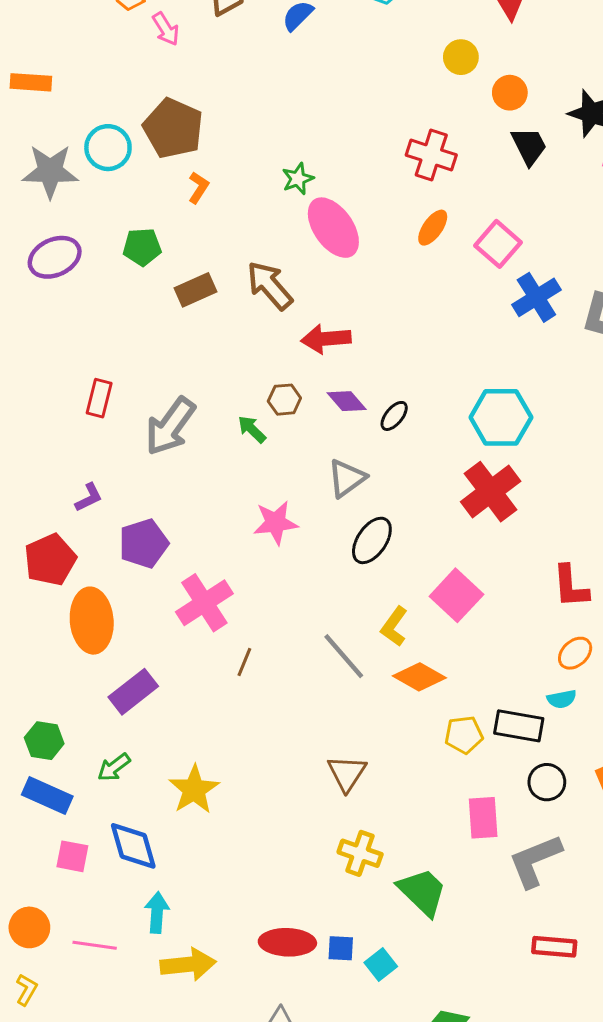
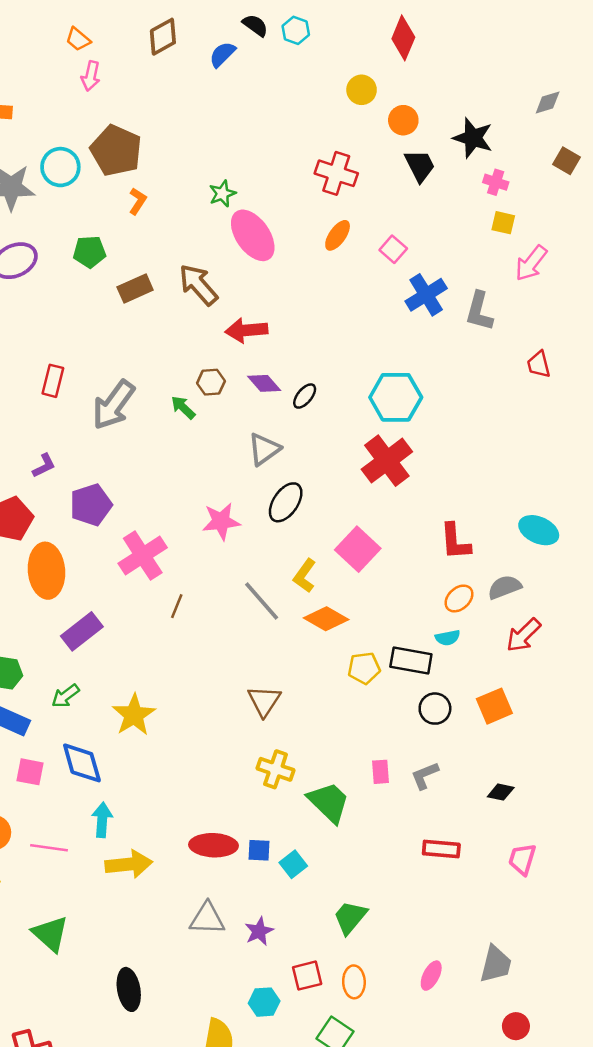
pink arrow: (166, 29) -> (91, 76), moved, turned 44
pink square: (498, 244) -> (393, 249), size x0.7
pink star: (276, 523) -> (221, 521), moved
pink rectangle: (483, 818) -> (381, 772), moved, size x0.7
gray L-shape: (535, 861) -> (425, 776), size x0.6

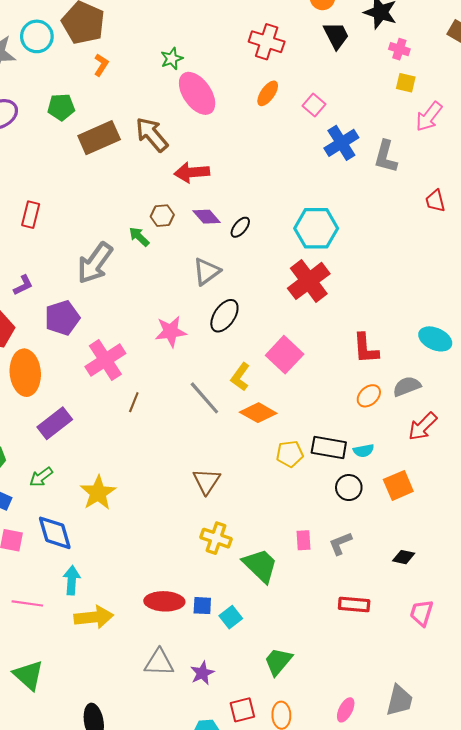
brown rectangle: (135, 288) -> (99, 138), size x1.4
gray arrow: (114, 405) -> (95, 263), moved
cyan semicircle: (448, 638) -> (364, 451), moved

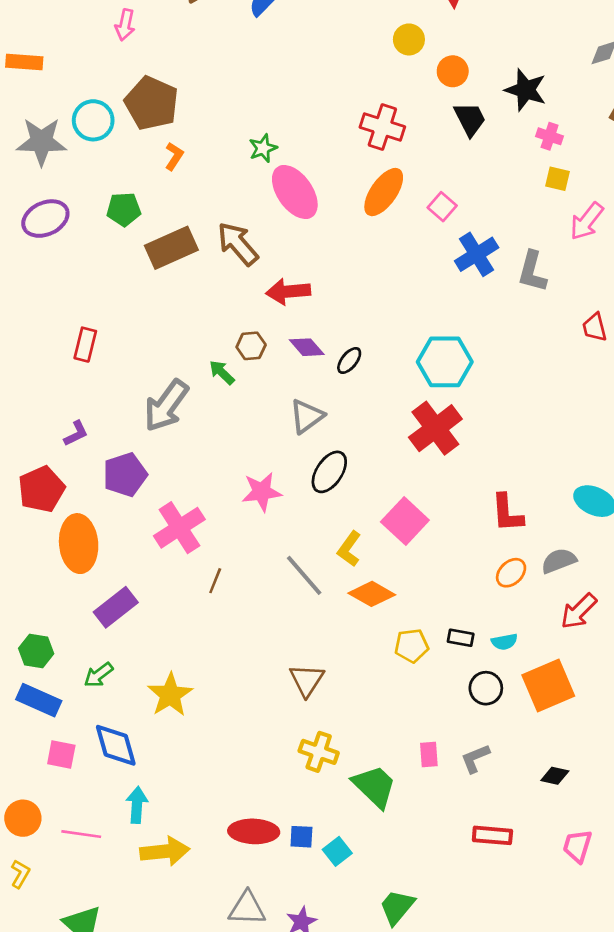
orange ellipse: (268, 93) -> (384, 192), size x1.5
black rectangle: (329, 447) -> (461, 638), size x0.6
orange square: (398, 485) -> (548, 685), size x1.4

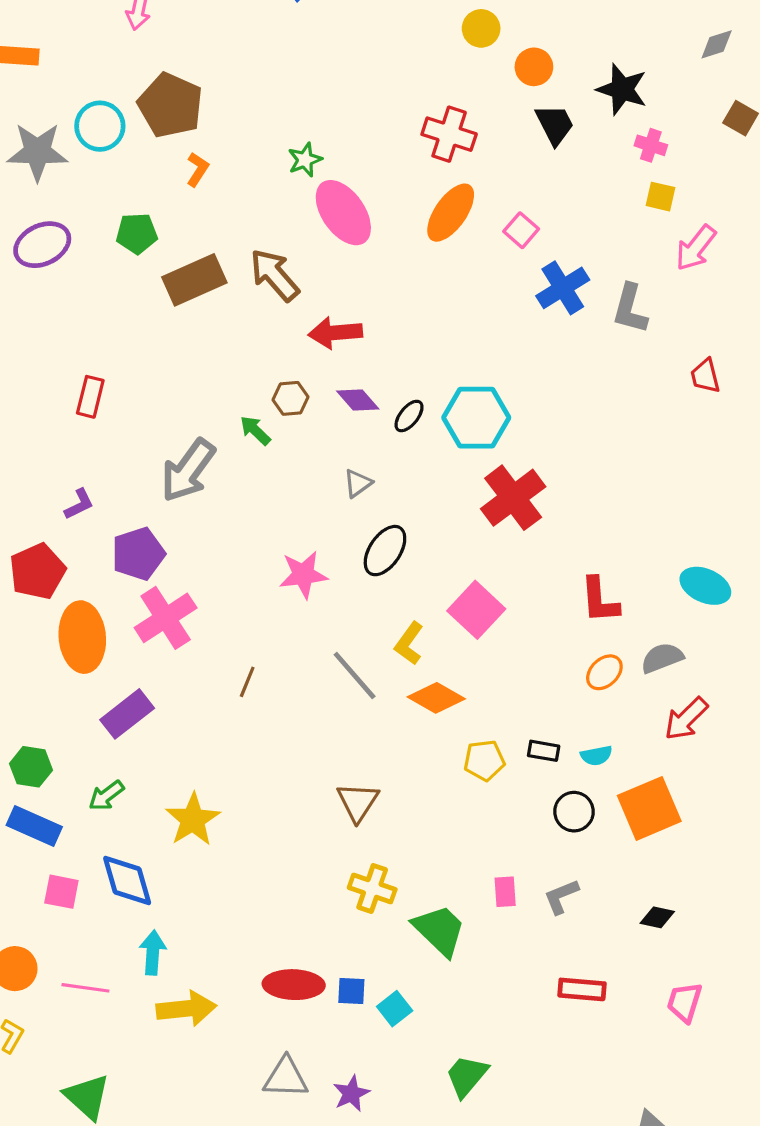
cyan hexagon: (445, 362) -> (476, 418), moved
gray triangle: (307, 416) -> (358, 483), size x0.7
pink cross: (179, 528) -> (166, 618), moved

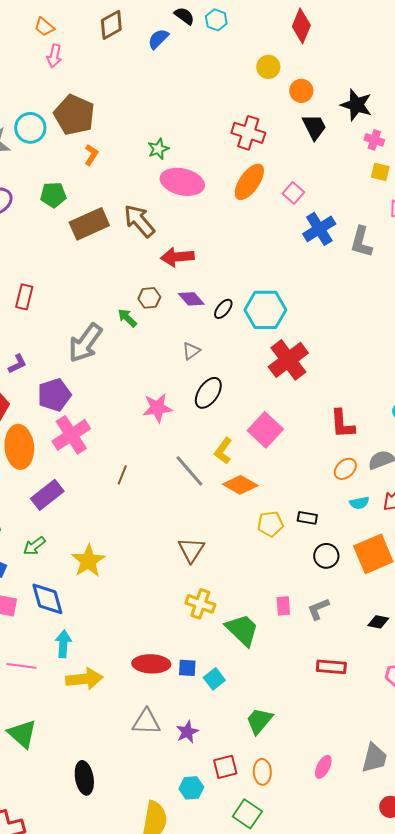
pink ellipse: (343, 213) -> (182, 182), turned -42
cyan semicircle: (596, 756) -> (359, 503), moved

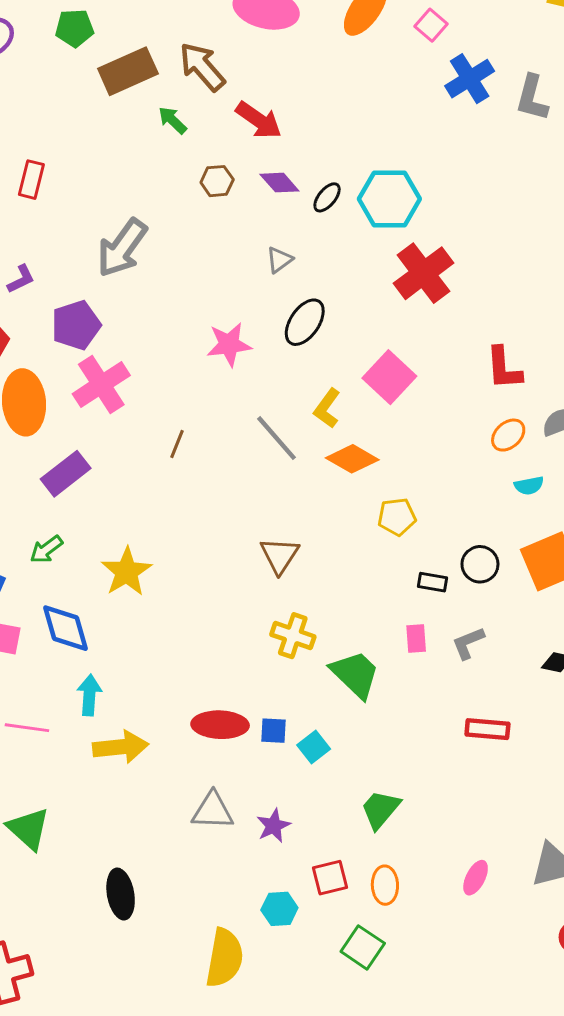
red arrow: (177, 257) -> (259, 120), turned -140
green arrow: (127, 318) -> (173, 120), moved
black rectangle: (307, 518) -> (432, 582), moved

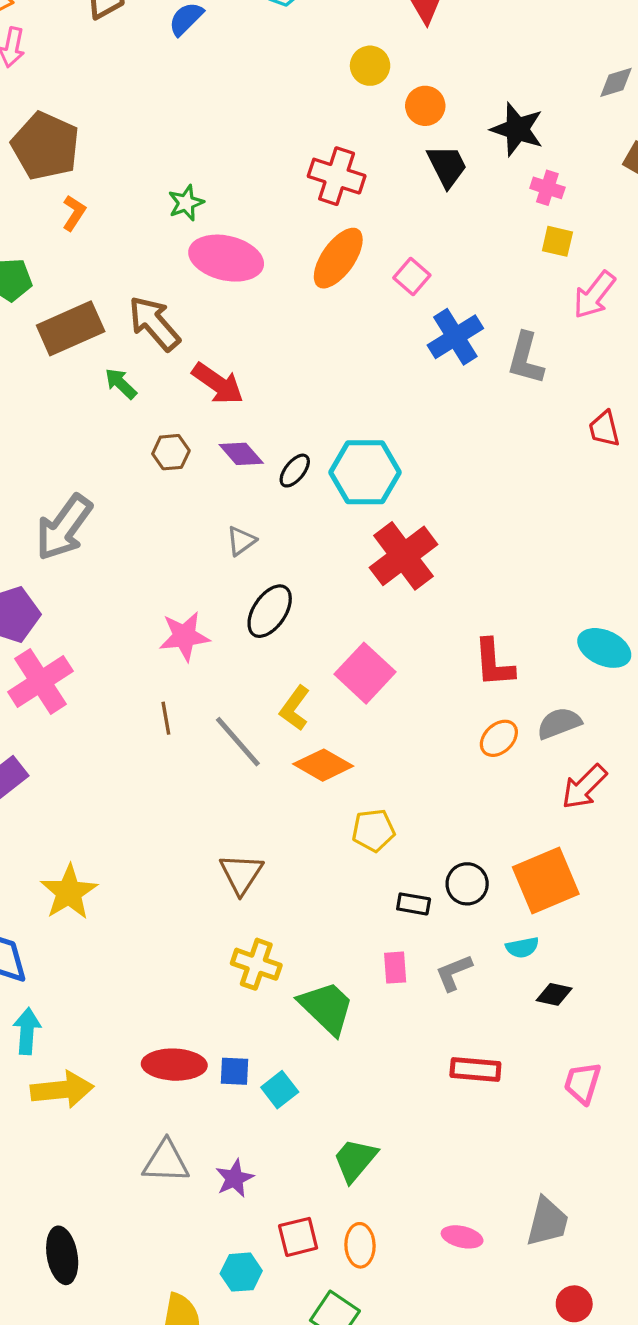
brown line: (177, 444) -> (166, 718), moved, turned -32
cyan semicircle: (529, 486) -> (522, 947), moved
pink ellipse: (476, 878) -> (462, 1237), turned 76

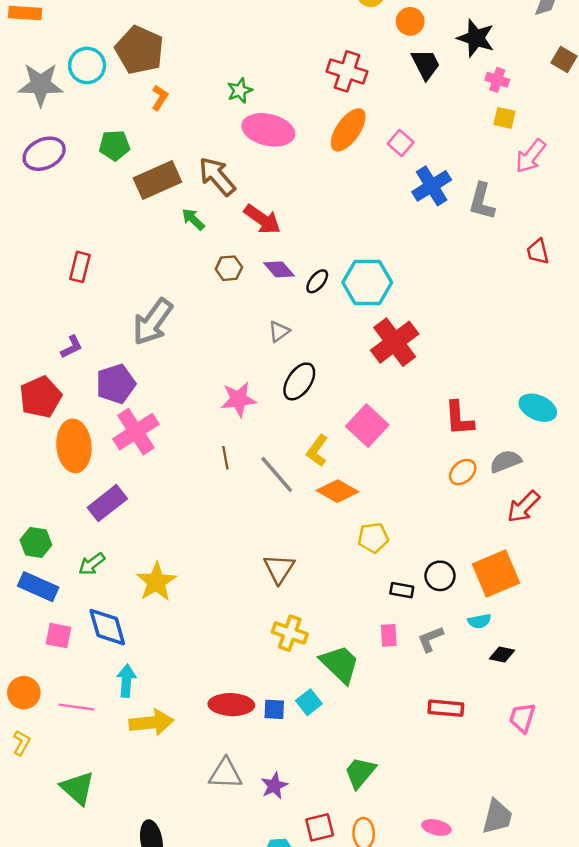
cyan square: (280, 1090) -> (309, 702), moved

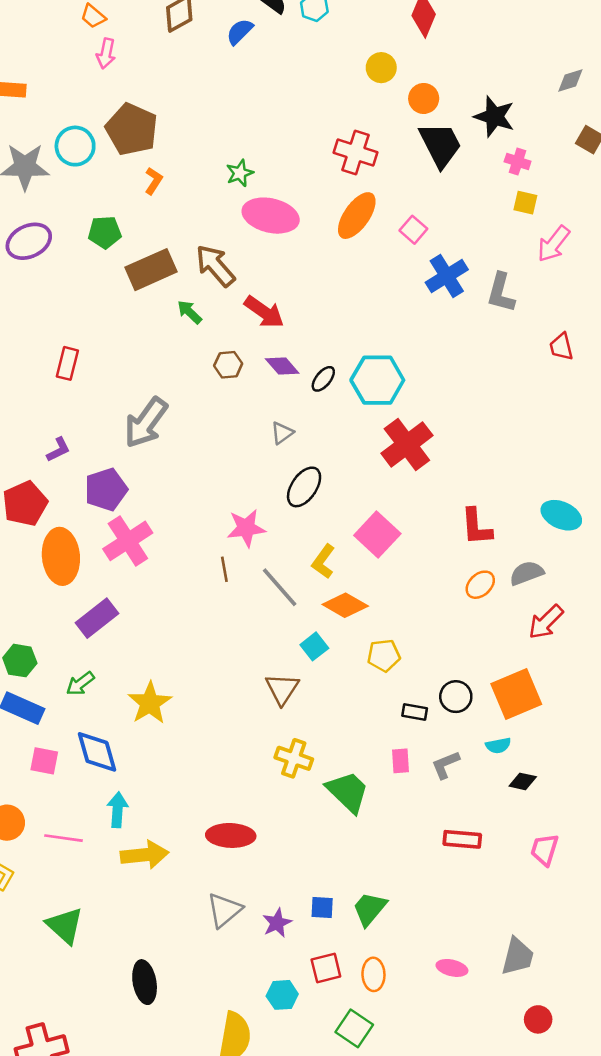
black trapezoid: (426, 64) -> (440, 145), size x1.4
pink star: (238, 399) -> (246, 528), moved
cyan square: (309, 702) -> (314, 646), moved
blue square: (274, 709) -> (322, 908), moved
gray triangle: (225, 774) -> (224, 910), turned -42

